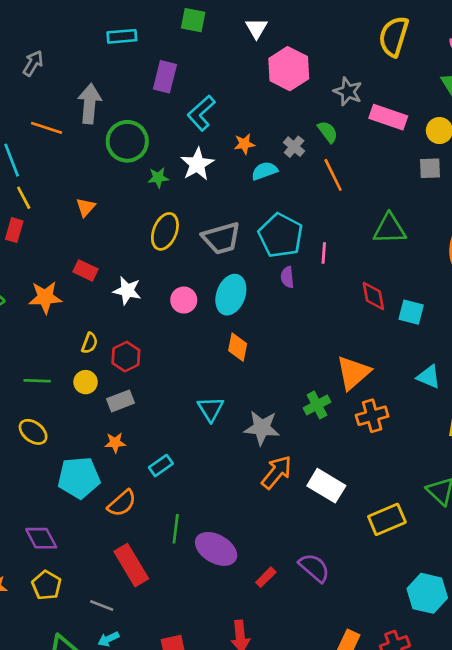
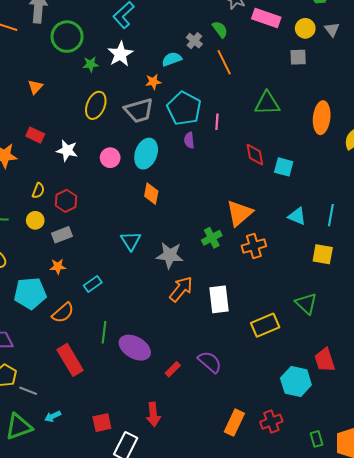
orange star: (244, 144) -> (153, 82), moved
white rectangle: (326, 486) -> (219, 299), turned 52
gray line: (102, 605) -> (28, 391), moved

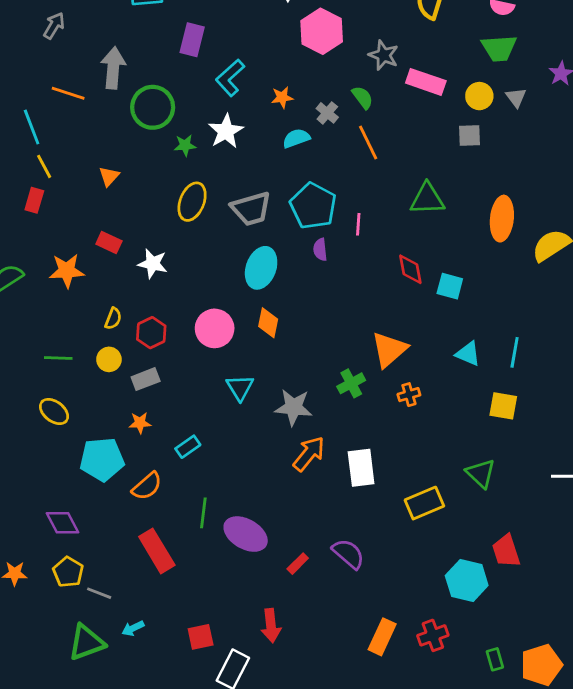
orange star: (153, 82) -> (282, 97), moved
pink circle: (110, 158) -> (215, 328), moved, size x1.4
orange cross: (254, 246) -> (409, 395), size x0.7

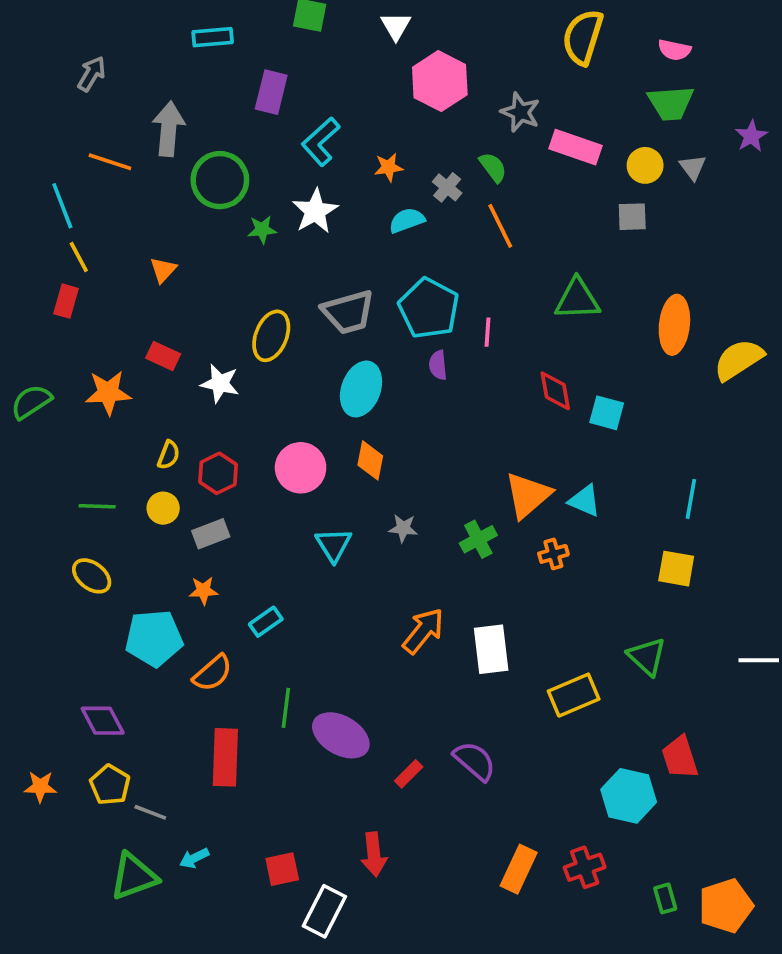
yellow ellipse: (192, 202) -> (271, 336), moved
cyan triangle: (468, 354) -> (585, 501), moved
gray star: (293, 407) -> (403, 528), moved, size x0.6
red rectangle: (157, 551) -> (225, 757), turned 33

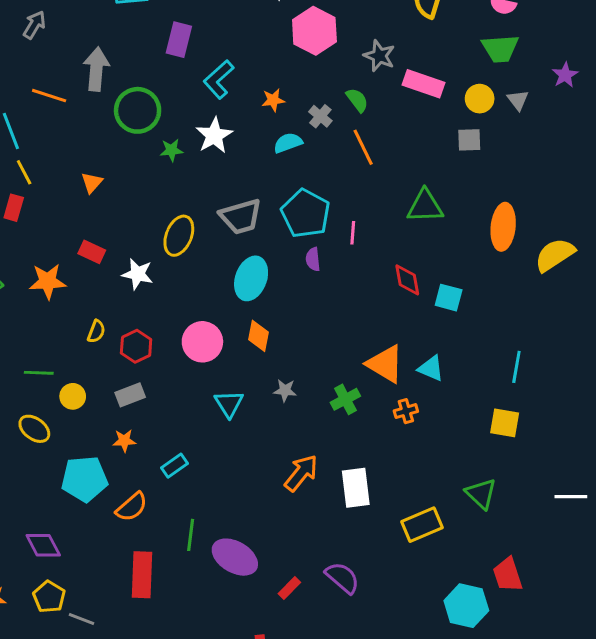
orange triangle: (528, 495) -> (385, 364), turned -48
yellow circle: (163, 508) -> (73, 396), moved

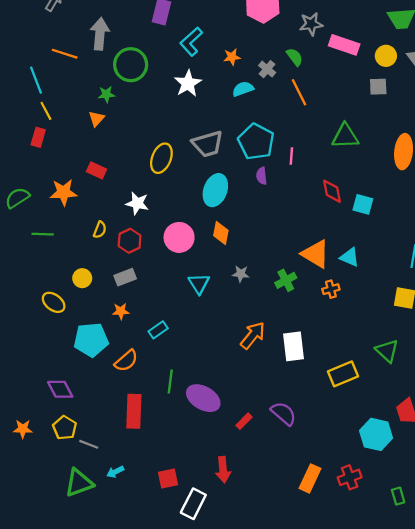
gray star: (379, 56) -> (311, 24), turned -30
green star: (171, 150) -> (106, 94), moved
white star: (138, 274) -> (137, 203), moved
green line: (39, 373) -> (43, 234), moved

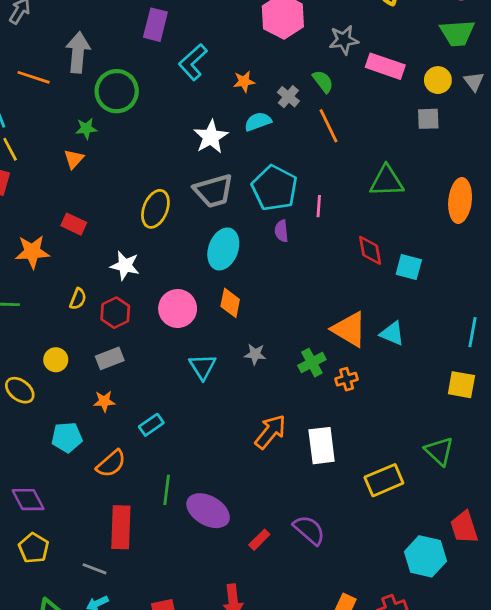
white star: (188, 83) -> (211, 137), moved
orange cross: (331, 289) -> (347, 379), moved
cyan pentagon: (91, 340) -> (67, 437), size x0.7
gray line: (89, 444) -> (95, 569), moved

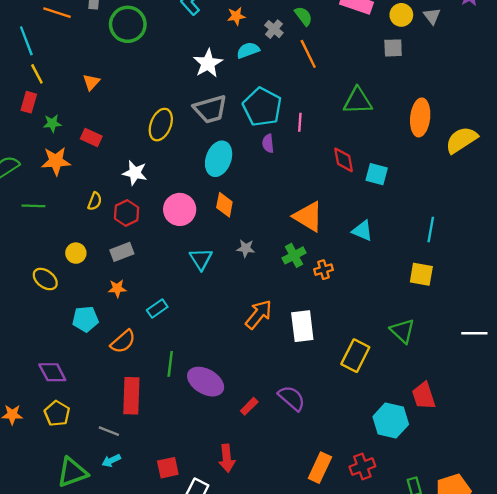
green star: (86, 129) -> (52, 123), moved
orange triangle: (349, 329) -> (308, 217), moved
yellow rectangle: (384, 480) -> (355, 356), turned -40

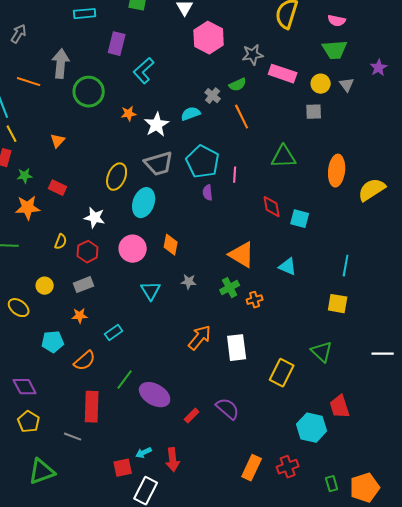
orange star: (236, 16) -> (129, 114), moved
green semicircle: (303, 16) -> (238, 85), turned 102
cyan ellipse: (219, 159) -> (144, 203), moved
green line: (170, 364) -> (125, 380), turned 30
cyan arrow: (111, 461) -> (144, 453), moved

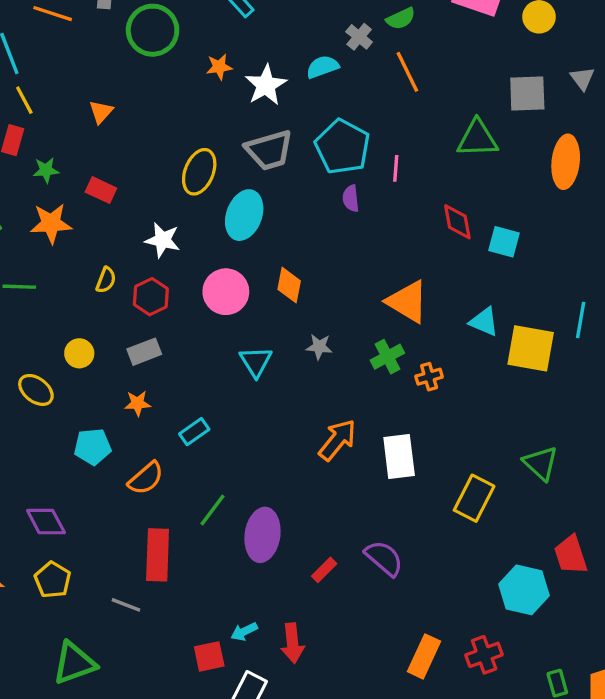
gray triangle: (347, 85) -> (582, 78), moved
gray square: (314, 112) -> (527, 93), moved, size x1.4
yellow square: (338, 304) -> (531, 348), moved, size x1.4
purple ellipse: (155, 395) -> (262, 535), turned 68

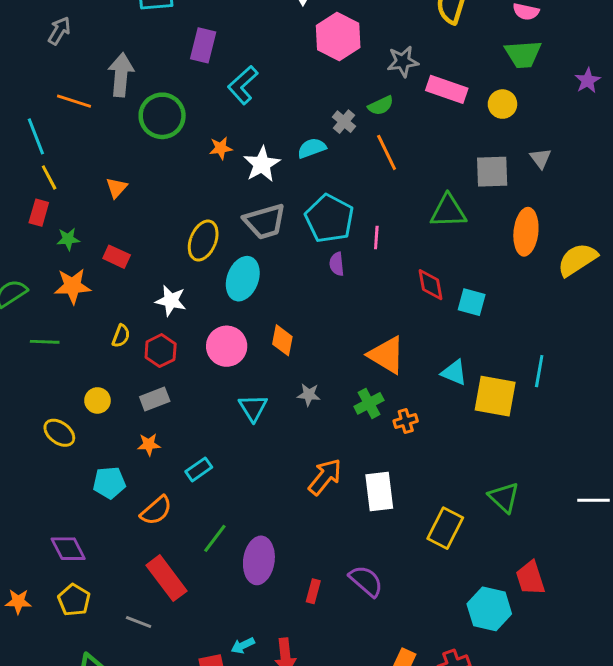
red rectangle: (158, 555) -> (166, 578), turned -39
red rectangle: (324, 570) -> (313, 591), turned -30

